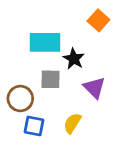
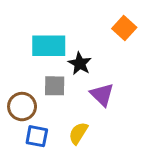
orange square: (98, 20) -> (124, 28), moved

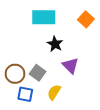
cyan rectangle: (49, 46) -> (44, 17), moved
gray square: (55, 86) -> (38, 73), moved, turned 35

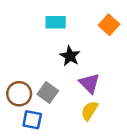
cyan rectangle: (44, 17) -> (56, 22), size x0.7
yellow semicircle: (54, 92) -> (89, 111), moved

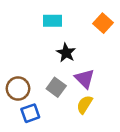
gray square: (48, 92) -> (56, 87), moved
blue square: (32, 120) -> (30, 113), turned -30

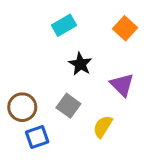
cyan rectangle: (53, 21) -> (64, 25), turned -30
purple triangle: (85, 79) -> (122, 85), moved

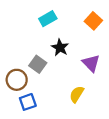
gray square: (68, 106) -> (38, 64), moved

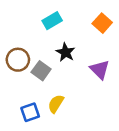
brown circle: (17, 80) -> (18, 60), moved
yellow semicircle: (77, 94) -> (56, 104), moved

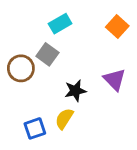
black star: (66, 52) -> (75, 91), moved, turned 30
gray square: (41, 71) -> (47, 54), moved

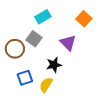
purple triangle: (115, 80) -> (68, 43), moved
blue square: (35, 128) -> (25, 78), moved

